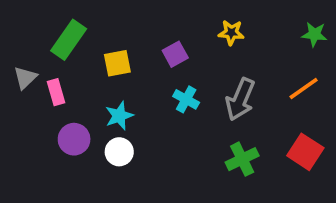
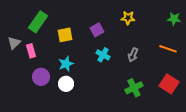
orange line: (304, 89) -> (168, 49), turned 54
gray arrow: (240, 99) -> (133, 55), size x0.6

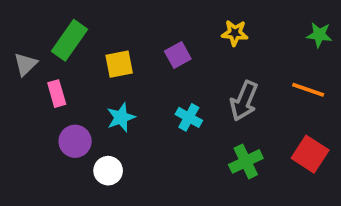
gray triangle: (14, 43) -> (25, 64), moved
cyan cross: (103, 55) -> (189, 117), moved
gray arrow: (133, 55) -> (244, 101), size x1.5
white circle: (66, 84) -> (108, 171), moved

